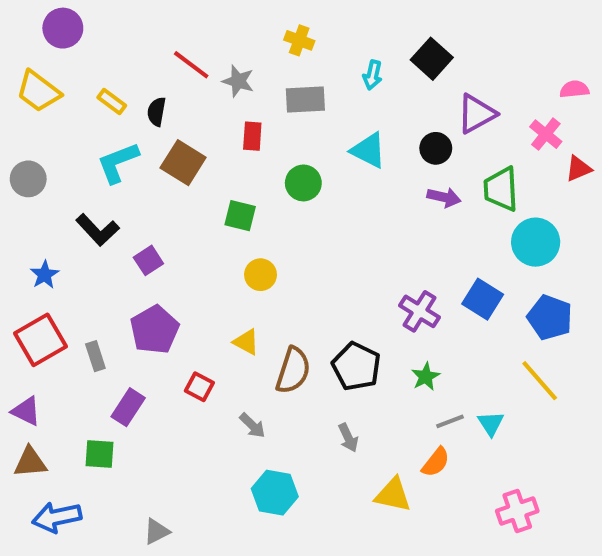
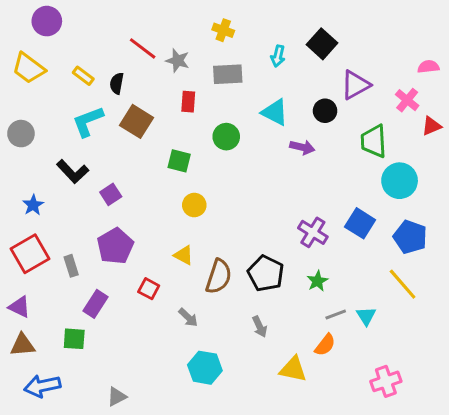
purple arrow: (444, 197) -> (302, 147), moved

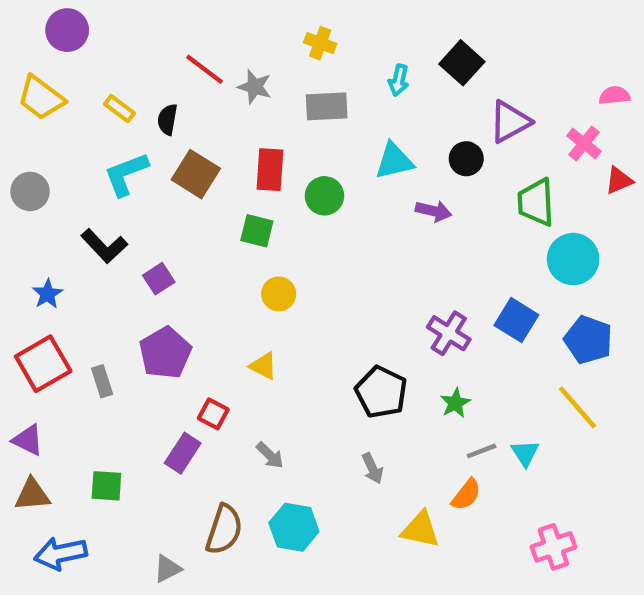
red rectangle: (188, 102) -> (270, 170), moved, size x1.4
cyan triangle: (275, 112) -> (394, 161), turned -40
brown semicircle: (219, 276) -> (224, 529), moved
purple rectangle: (95, 304) -> (183, 453), moved

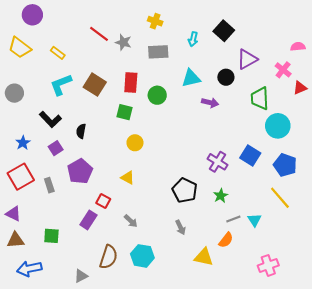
black semicircle: (167, 119) -> (81, 131), moved
purple square: (159, 279) -> (56, 148), moved

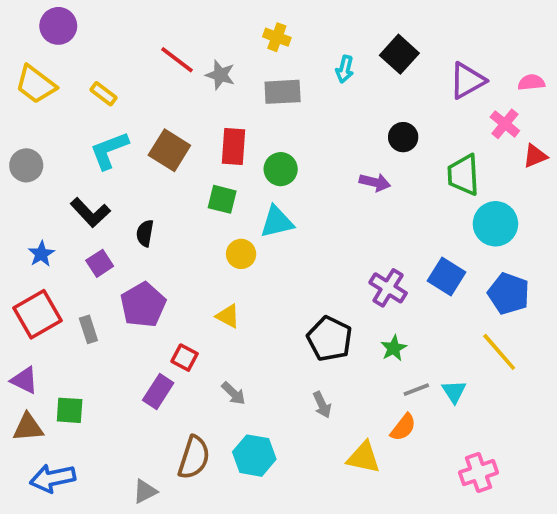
purple triangle: (247, 59) -> (467, 81), moved
cyan triangle: (191, 78) -> (277, 222), moved
green square: (51, 236) -> (70, 410), moved

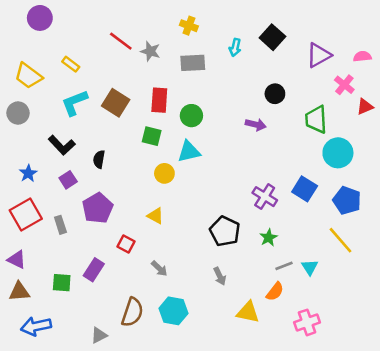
yellow trapezoid: (36, 84) -> (28, 76), moved
purple rectangle: (158, 391) -> (94, 270), moved
green square: (70, 410) -> (62, 283), moved
pink cross: (479, 473) -> (307, 322), moved

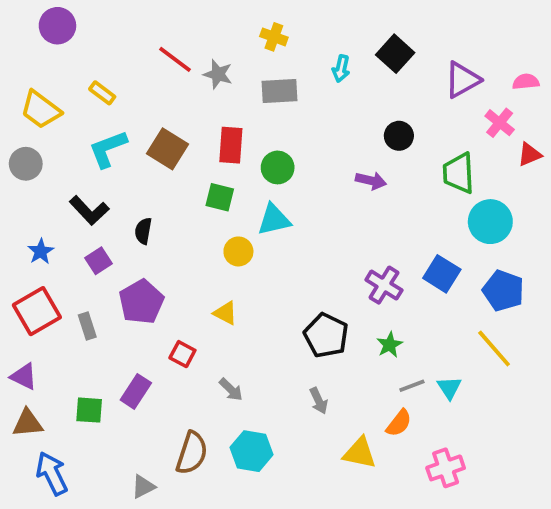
blue arrow: (36, 326) -> (52, 473), turned 76

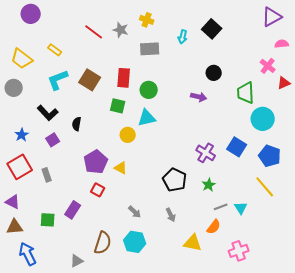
gray star: (218, 74) -> (121, 30), moved
purple triangle: (462, 80) -> (272, 17), moved
purple pentagon: (141, 302) -> (96, 162), moved
gray arrow: (231, 390) -> (135, 212), moved

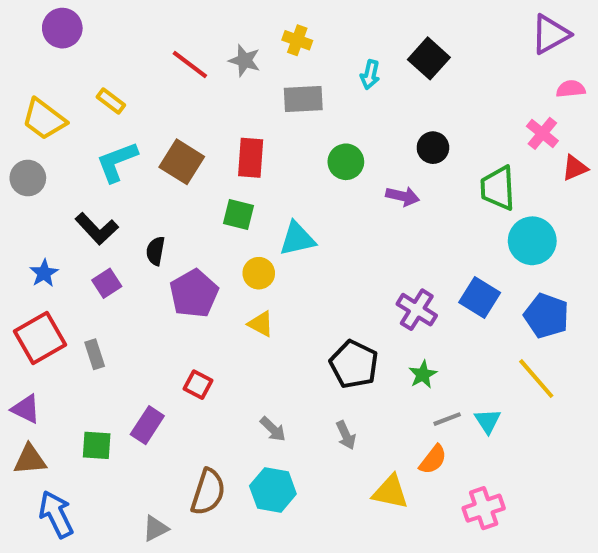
green circle: (149, 90) -> (346, 162), moved
purple pentagon: (96, 162) -> (194, 293), moved
yellow triangle: (121, 168) -> (261, 324), moved

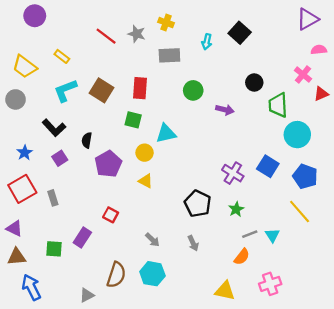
black circle: (433, 148) -> (254, 82), moved
yellow triangle: (390, 492) -> (225, 291), moved

